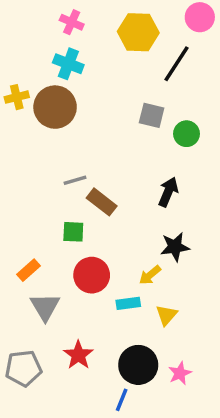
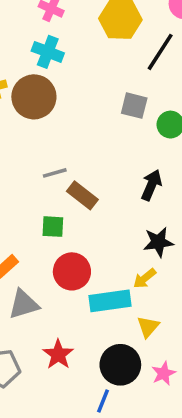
yellow arrow: (150, 275) -> (145, 278), moved
cyan rectangle: (128, 303) -> (110, 301), size x1.6
gray triangle: (45, 307) -> (24, 304), turned 44
yellow triangle: (167, 315) -> (148, 327), moved

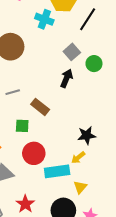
cyan cross: (48, 52) -> (44, 19), moved
gray square: (134, 106) -> (72, 52), turned 35
gray line: (55, 173) -> (13, 92), moved
black arrow: (151, 185) -> (67, 78), moved

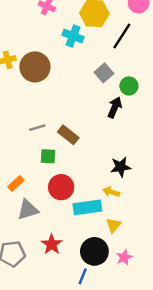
black arrow: (67, 78) -> (115, 107), moved
gray line: (13, 92) -> (37, 128), moved
yellow arrow: (78, 158) -> (111, 192), turned 56

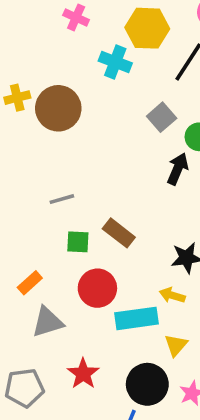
brown rectangle: (68, 135) -> (119, 233), moved

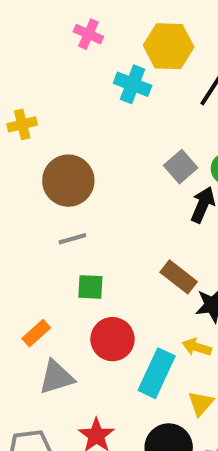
brown circle: (58, 108) -> (68, 181), moved
gray square: (162, 117) -> (181, 167), moved
brown rectangle: (119, 233) -> (179, 277), moved
cyan rectangle: (137, 318) -> (157, 373), turned -57

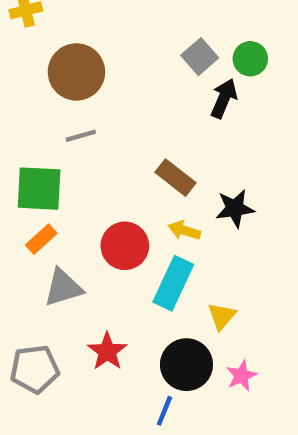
brown rectangle: (179, 277) -> (175, 178), moved
green square: (90, 287) -> (39, 189), moved, size x1.6
yellow arrow: (197, 347) -> (184, 230), moved

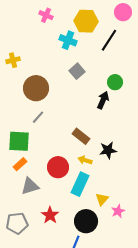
gray square: (200, 57) -> (77, 71), moved
gray line: (81, 136) -> (38, 117), turned -32
pink star: (241, 376) -> (118, 211), moved

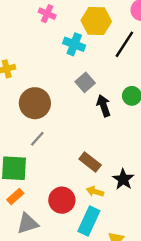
black arrow: (103, 100) -> (104, 106), moved, turned -42
black star: (108, 150) -> (123, 179), turned -30

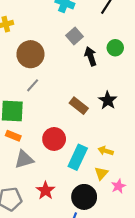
black star: (123, 179) -> (108, 100), moved
yellow arrow: (95, 192) -> (106, 151), moved
orange rectangle: (15, 196) -> (13, 136), turned 64

